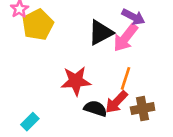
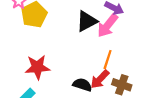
red star: (76, 81) -> (37, 67), moved
brown cross: (143, 109) -> (122, 85), turned 30

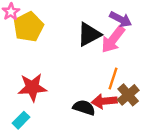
red arrow: (100, 79) -> (104, 101), turned 40
brown cross: (122, 85) -> (128, 95), moved, turned 30

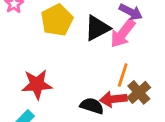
yellow pentagon: (29, 27) -> (57, 20), moved

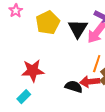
black triangle: (97, 28) -> (78, 29), turned -30

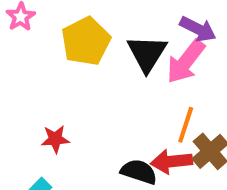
red star: (33, 71) -> (55, 139), size x0.6

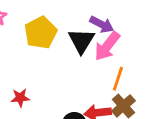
purple arrow: (198, 29) -> (102, 24), moved
orange line: (186, 125) -> (118, 79), moved

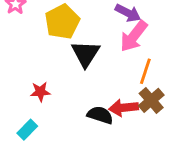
black triangle: (81, 41) -> (86, 54), moved

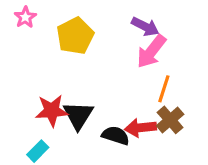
black triangle: (86, 54) -> (78, 115), moved
red star: (40, 92) -> (52, 111), size x1.5

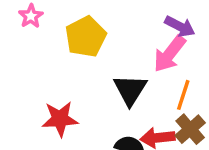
purple arrow: (145, 27) -> (180, 26), moved
black triangle: (78, 115) -> (130, 90), moved

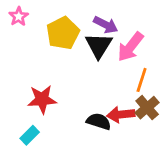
purple arrow: (180, 26) -> (106, 25), moved
black triangle: (130, 90) -> (99, 45), moved

